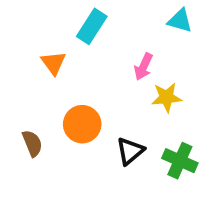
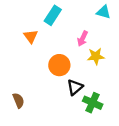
orange circle: (82, 124) -> (59, 65), moved
brown semicircle: (32, 143) -> (18, 100), moved
green cross: (180, 161) -> (93, 103), moved

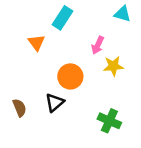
black triangle: (75, 87) -> (55, 103), moved
brown semicircle: (18, 100) -> (20, 108), moved

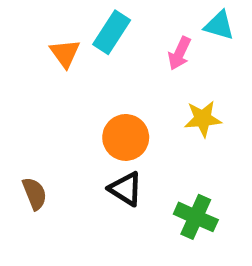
orange triangle: (36, 43) -> (65, 53), moved
pink arrow: (98, 45) -> (179, 53), moved
black triangle: (55, 103) -> (126, 189), moved, turned -48

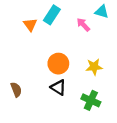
pink arrow: (179, 53) -> (83, 25), turned 112
yellow star: (203, 119) -> (94, 67), moved

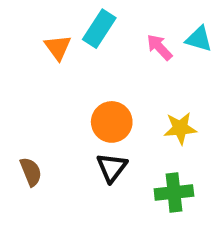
cyan triangle: (102, 12) -> (199, 39), moved
black triangle: (58, 87) -> (112, 168), turned 35
green cross: (91, 100) -> (174, 193), turned -30

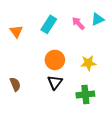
cyan rectangle: (99, 29) -> (49, 24), moved
cyan triangle: (199, 39) -> (98, 19), turned -40
orange triangle: (58, 47) -> (16, 31), moved

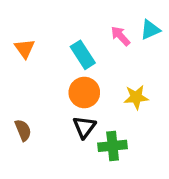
cyan rectangle: (49, 24) -> (83, 55), moved, turned -66
green cross: (85, 94) -> (113, 146), moved

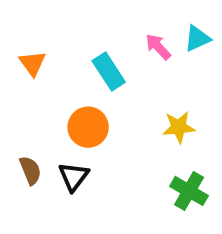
orange circle: (84, 92) -> (88, 127), moved
black triangle: (84, 127) -> (74, 177), moved
green cross: (113, 146) -> (189, 191), moved, turned 36

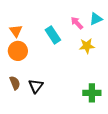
orange circle: (88, 127) -> (18, 51), moved
yellow star: (179, 127) -> (87, 46), moved
green cross: (189, 191) -> (92, 93), turned -30

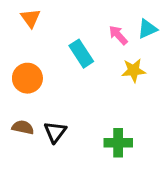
orange triangle: (16, 31) -> (31, 18), moved
brown semicircle: (15, 83) -> (23, 127), turned -56
green cross: (92, 93) -> (118, 143), moved

